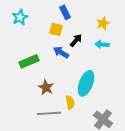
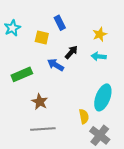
yellow square: (56, 29) -> (42, 37), moved
cyan ellipse: (86, 83) -> (103, 97), moved
yellow semicircle: (70, 102) -> (84, 116), moved

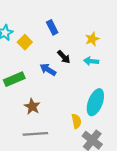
yellow square: (42, 37) -> (25, 42), moved, turned 32
black arrow: (71, 52) -> (64, 57), turned 96

